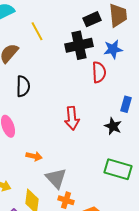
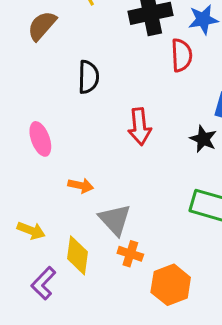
black semicircle: (23, 86) -> (88, 77), moved

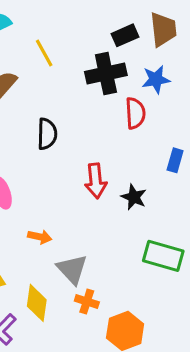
black star: (203, 139) -> (134, 197), moved

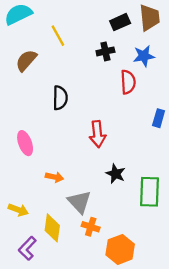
black cross: (106, 74) -> (105, 51), size x0.6
black star: (134, 197) -> (116, 174), moved
green rectangle: (163, 256) -> (150, 192), turned 76

